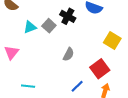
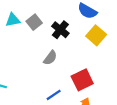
black cross: (68, 16) -> (60, 30), moved
yellow square: (112, 41) -> (96, 35), moved

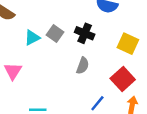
yellow square: (96, 35) -> (128, 44), moved

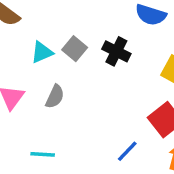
gray semicircle: (83, 66) -> (55, 97), moved

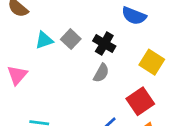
gray semicircle: (55, 97) -> (101, 73), moved

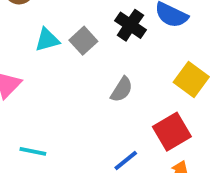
black cross: (104, 44) -> (130, 25), moved

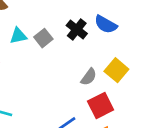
gray semicircle: (122, 89) -> (89, 77), moved

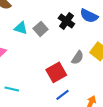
cyan triangle: (18, 36) -> (21, 28), turned 32
red square: (101, 105) -> (56, 72), moved

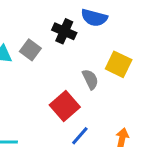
gray semicircle: (78, 58) -> (90, 79), turned -48

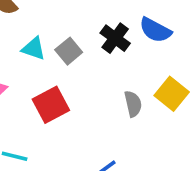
red square: (65, 106) -> (51, 105), moved

